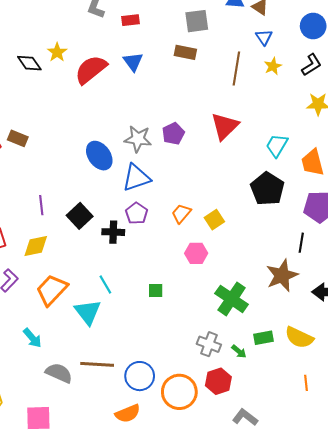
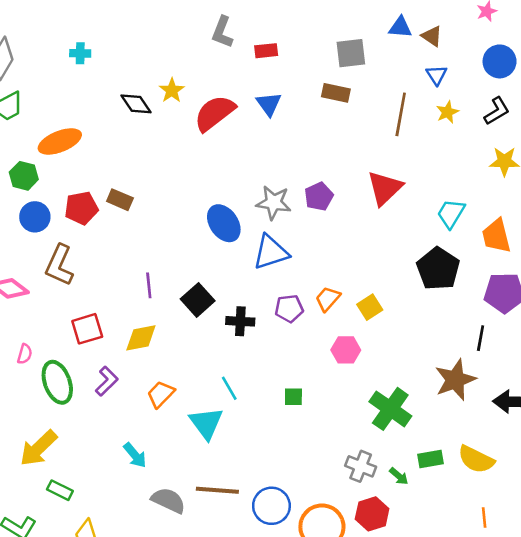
purple pentagon: (137, 213) -> (289, 308), moved, turned 30
orange trapezoid: (52, 290) -> (161, 394), size x0.7

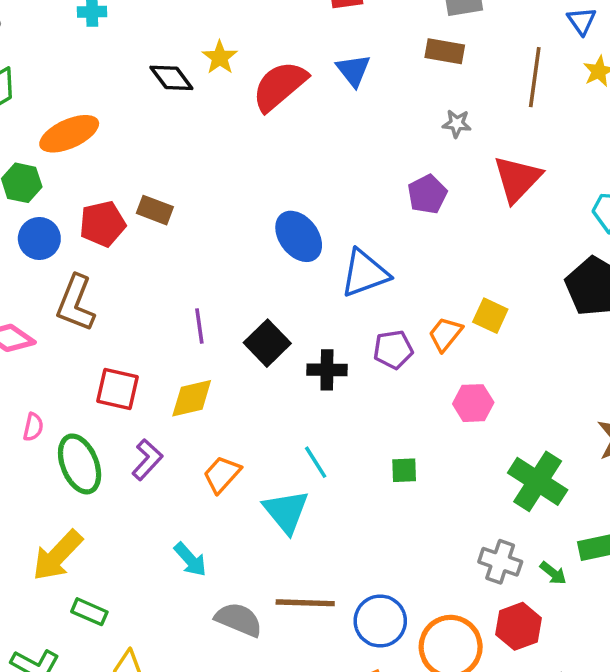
gray star: (274, 203) -> (457, 124), moved, size x0.6
yellow square: (370, 307) -> (490, 316), moved, turned -30
red square: (87, 329) -> (117, 389), turned 32

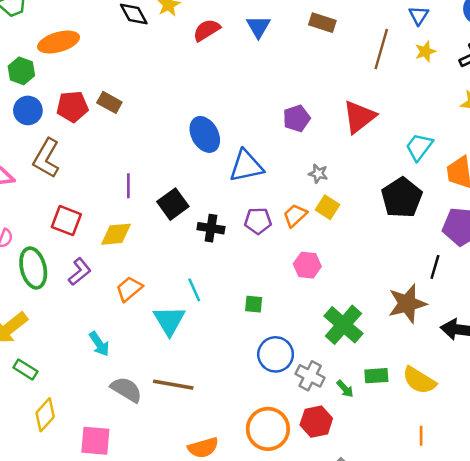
red semicircle: (280, 86) -> (207, 30), size x0.7
gray star: (457, 124) -> (318, 174), moved
blue circle: (380, 621) -> (276, 354), moved

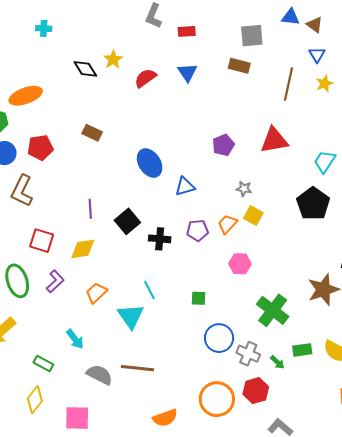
brown rectangle: (109, 102) -> (92, 133), moved
red triangle: (359, 117) -> (274, 140), turned 32
blue triangle: (246, 166) -> (185, 187), size x0.7
green rectangle: (25, 370) -> (43, 364), moved

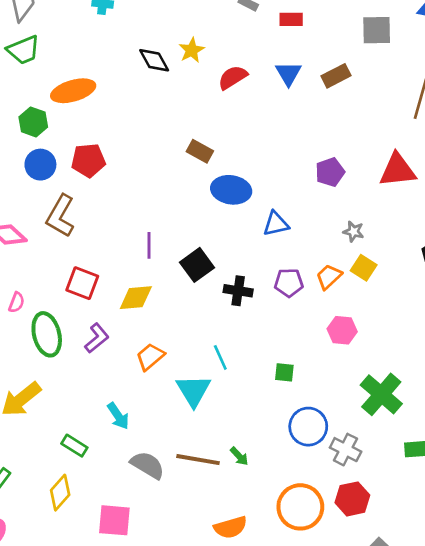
brown rectangle: (239, 66) -> (336, 76), moved, turned -45
brown rectangle: (92, 133) -> (200, 151), moved
blue ellipse: (150, 163) -> (231, 190), turned -52
green arrow: (277, 362) -> (239, 456), moved

